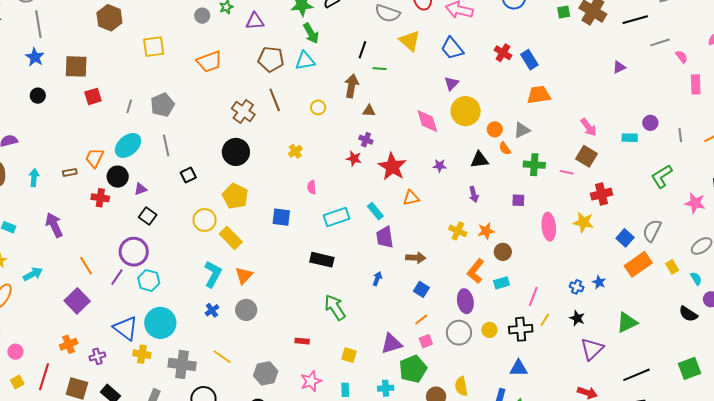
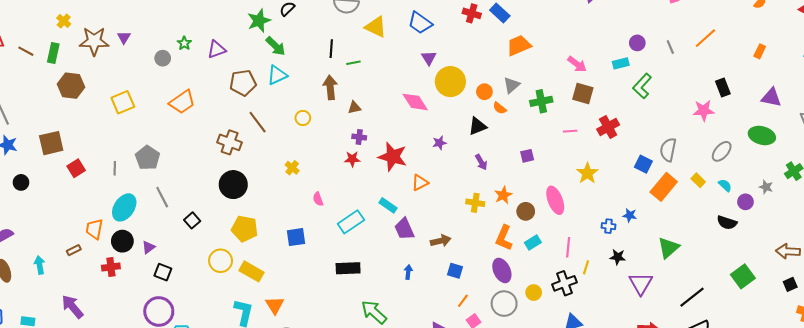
green cross: (534, 165) -> (541, 101), moved
pink line: (567, 172) -> (570, 131), moved
green L-shape: (662, 176) -> (642, 86), moved
yellow star: (583, 222) -> (587, 173), moved, turned -30
pink ellipse: (549, 227) -> (555, 200), moved

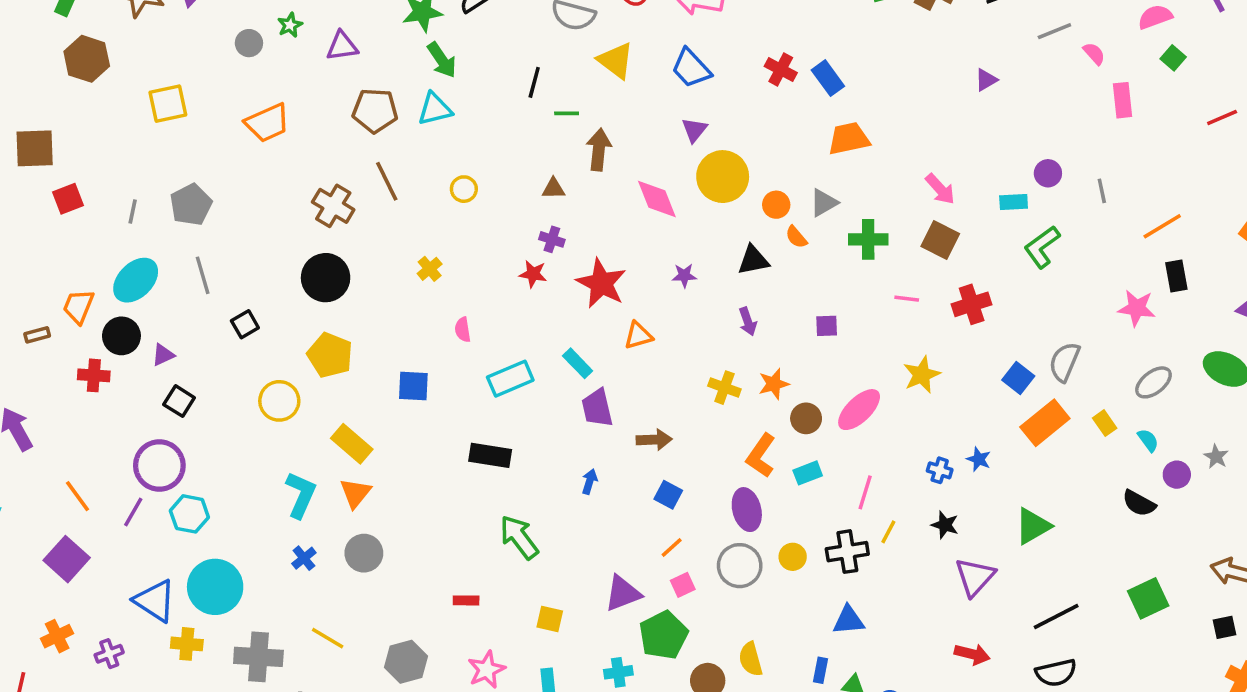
orange line: (705, 38) -> (1162, 226), moved
brown arrow: (330, 87) -> (599, 150), moved
pink ellipse: (555, 200) -> (859, 410), turned 56
yellow rectangle: (251, 271) -> (352, 444), moved

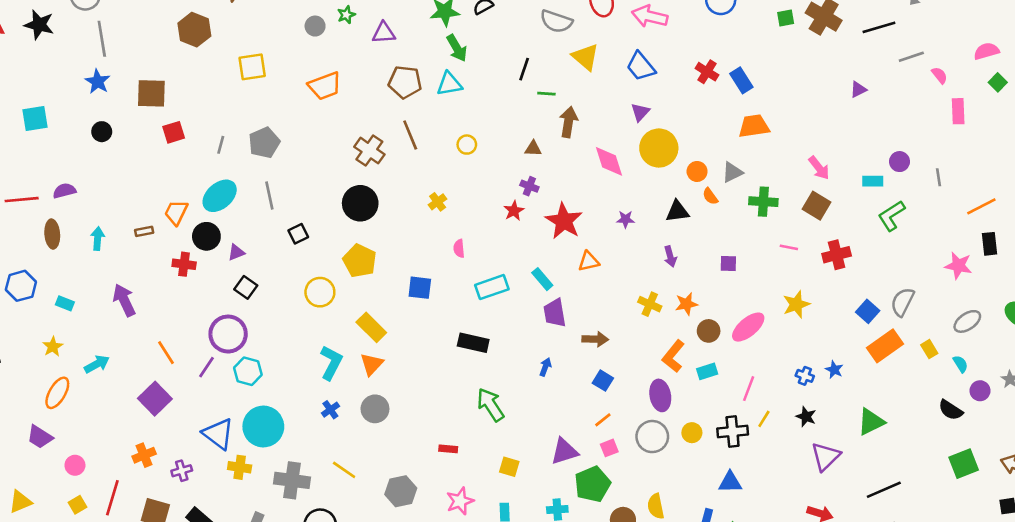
red star: (533, 274) -> (514, 211), turned 30
green square: (1148, 598) -> (964, 464), moved

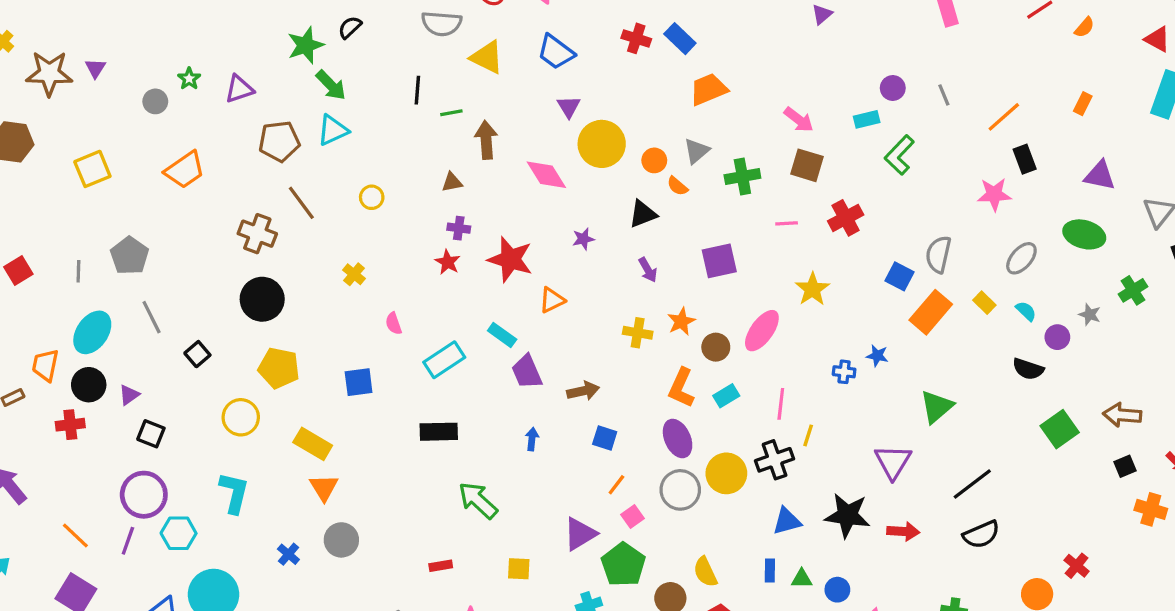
purple square: (728, 264) -> (719, 261), size x1.6
cyan L-shape: (331, 363) -> (234, 493), moved
black star: (806, 417) -> (847, 515), moved, size x1.8
yellow circle: (692, 433) -> (726, 473), size x1.6

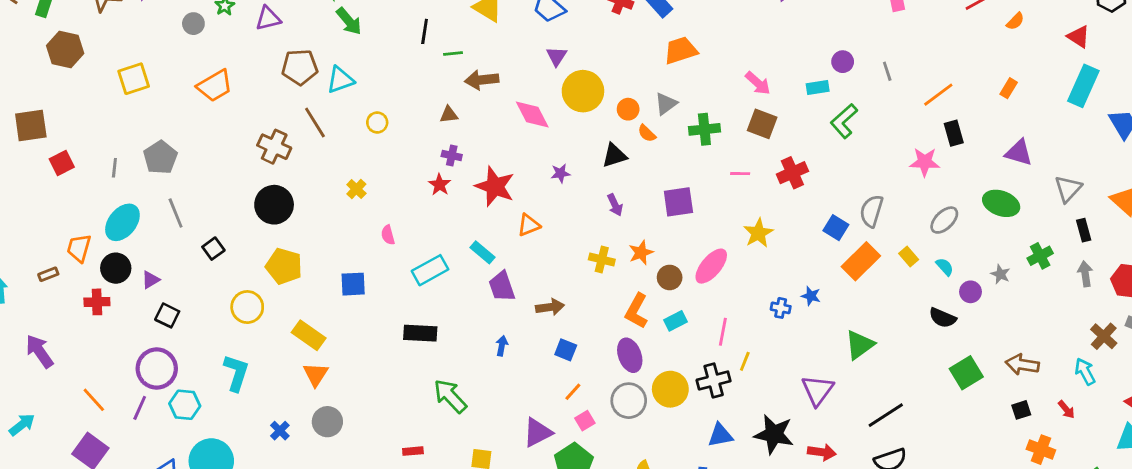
cyan triangle: (333, 130) -> (340, 80), moved
brown arrow: (486, 140) -> (482, 80), turned -96

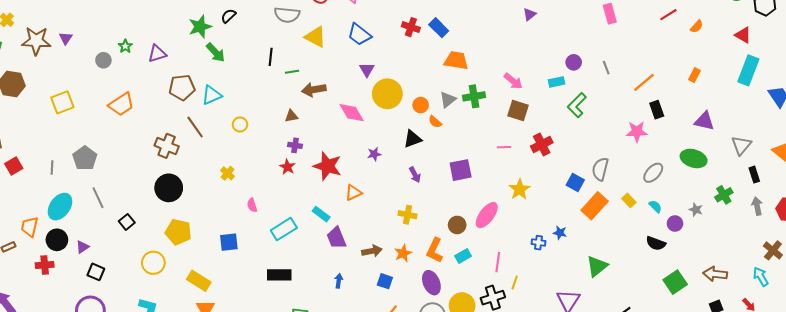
orange trapezoid: (681, 50) -> (456, 61), turned 30
green cross: (704, 129) -> (474, 96), moved
orange star: (641, 253) -> (403, 253), moved

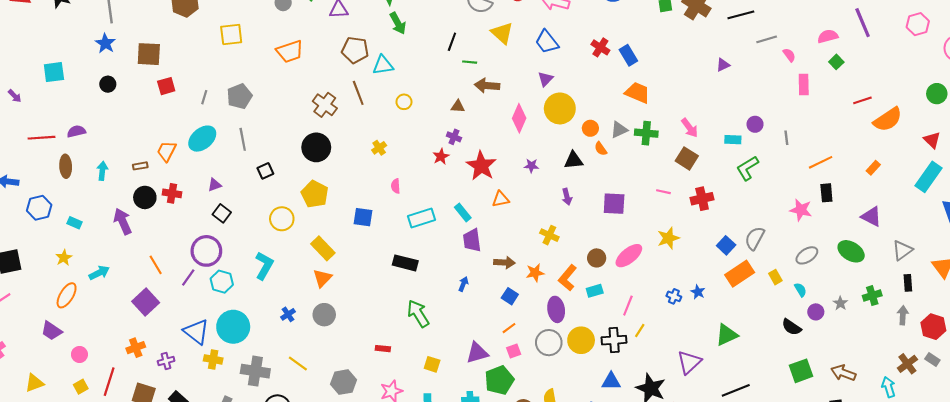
orange semicircle: (697, 26) -> (888, 119), size x2.0
pink diamond: (352, 113) -> (519, 118), turned 40
black circle: (57, 240) -> (145, 197), moved

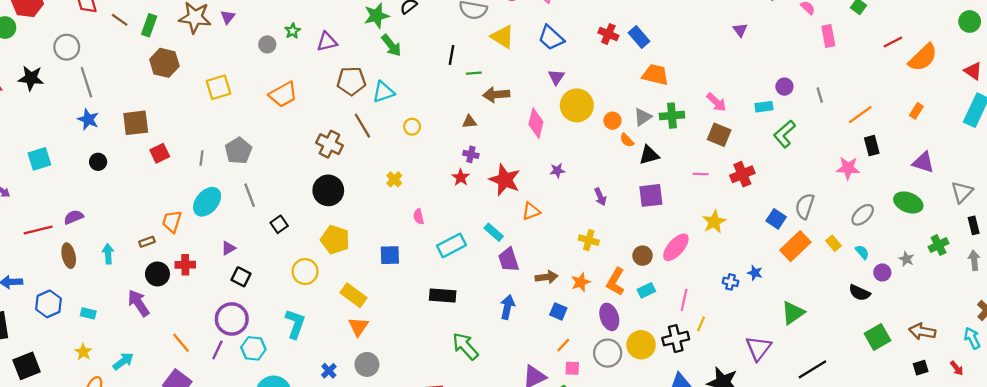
purple triangle: (723, 65) -> (740, 30), turned -32
black triangle: (574, 160) -> (649, 155), moved
blue arrow: (463, 284) -> (507, 307), size x1.5
pink square: (514, 351) -> (572, 368), turned 32

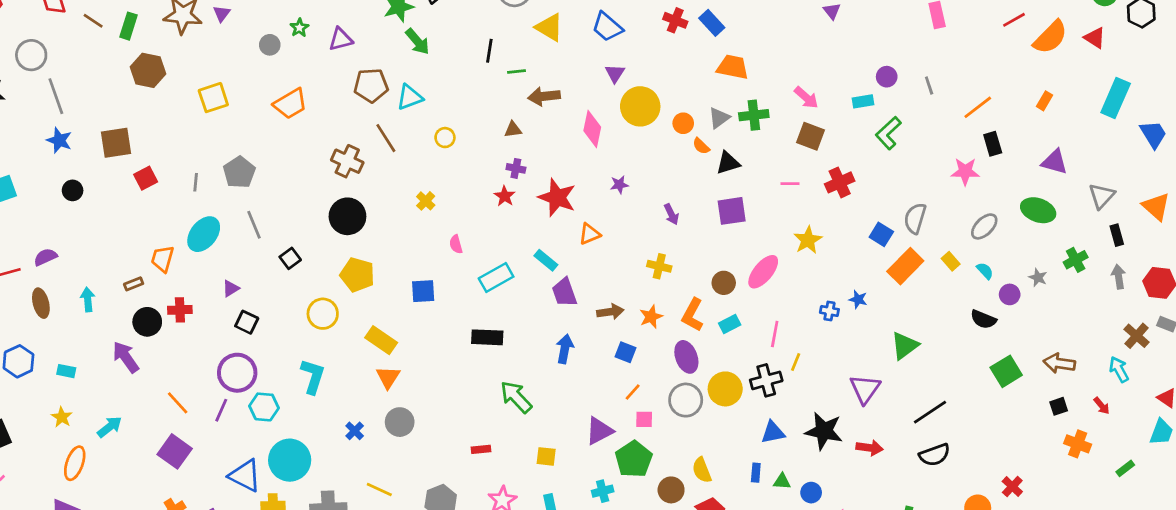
red triangle: (973, 71) -> (1095, 38), moved

